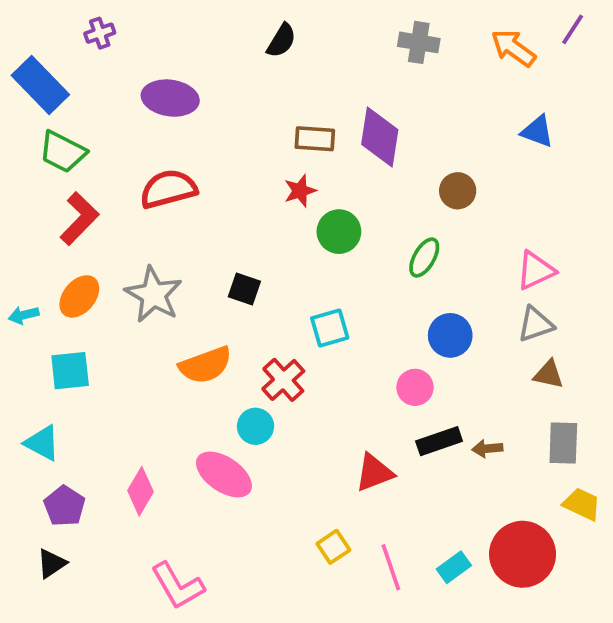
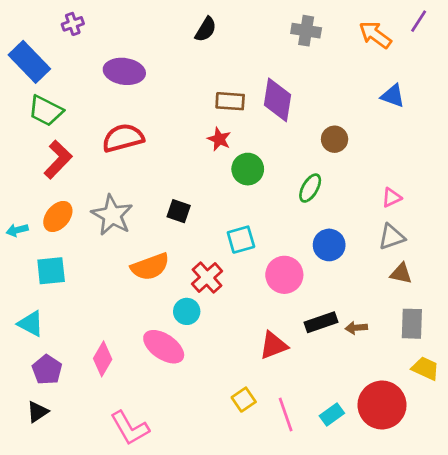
red star: (300, 191) -> (219, 139), turned -30
pink triangle: (536, 270) -> (391, 198), size x0.7
pink circle: (415, 387) -> (284, 275), moved, size x1.4

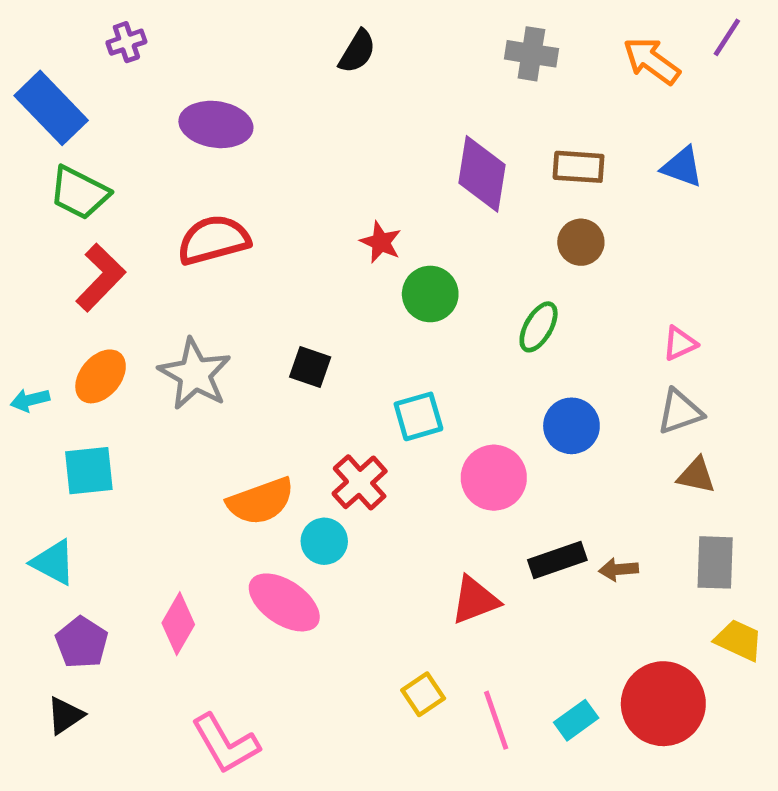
brown rectangle: (230, 101) -> (579, 167), moved
orange semicircle: (150, 267) -> (261, 501), moved

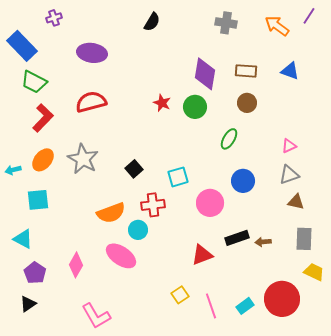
green circle: (430, 294) -> (195, 107), moved
black square: (310, 367) -> (134, 169), moved, turned 30
red cross: (360, 482) -> (153, 205), turned 35

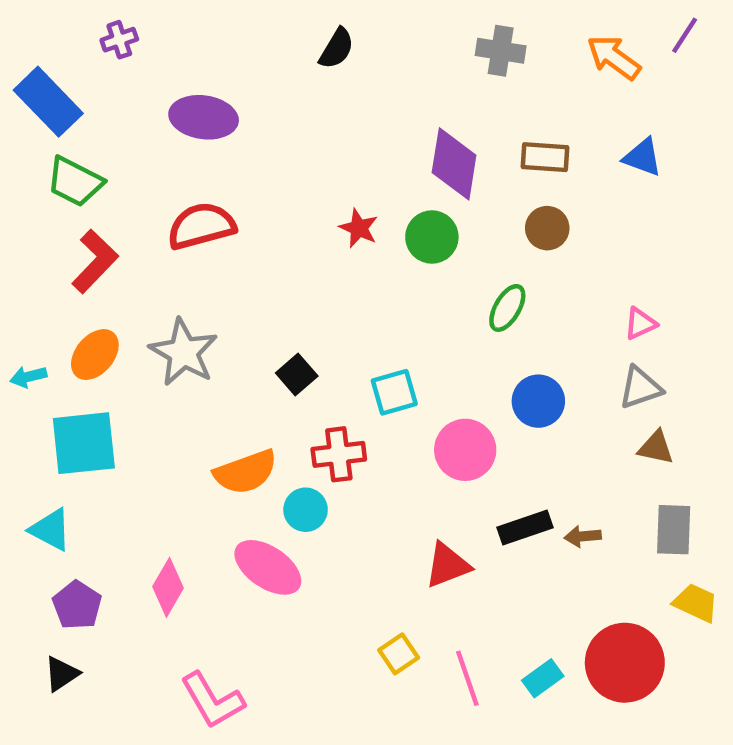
cyan square: (38, 200) -> (84, 443), size x1.4

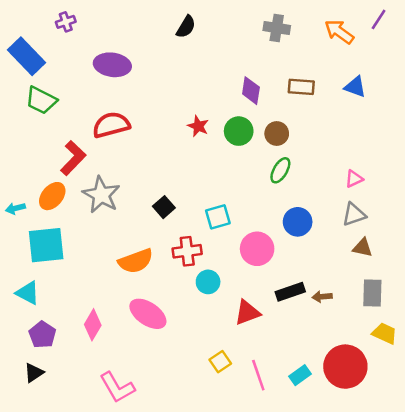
purple diamond: (454, 164) -> (251, 91), size x0.7
brown circle: (547, 228) -> (277, 133), moved
red L-shape: (95, 261) -> (73, 158), moved
cyan circle: (306, 510) -> (208, 282), moved

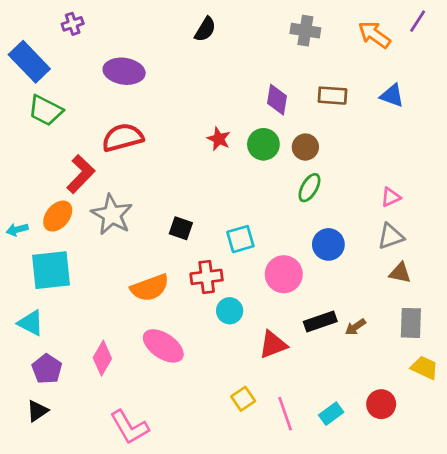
black square: (164, 207) -> (181, 228), turned -30
brown arrow: (322, 297) -> (355, 327), turned -30
red circle: (345, 367) -> (381, 404), size x0.6

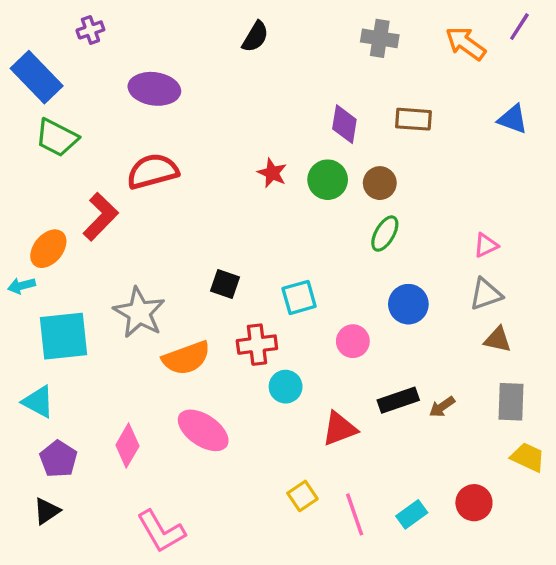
blue triangle: (392, 96) -> (513, 119), moved
gray star: (112, 215) -> (139, 313), moved
orange ellipse: (58, 216) -> (48, 249), moved
pink circle: (284, 274) -> (353, 341), size x0.7

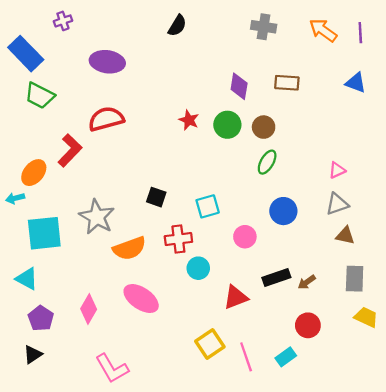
purple line: (519, 27) -> (360, 33), moved, turned -36
yellow square: (302, 496) -> (210, 344), size x1.4
red circle: (474, 503) -> (308, 325), moved

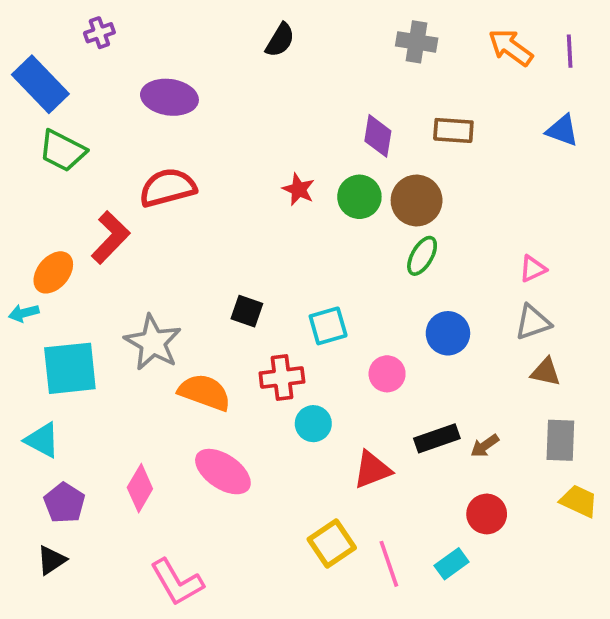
brown circle: (264, 127) -> (417, 201), size x1.4
orange semicircle: (129, 248) -> (205, 392), turned -140

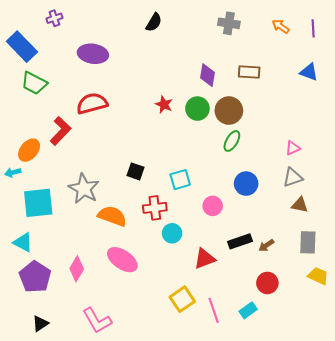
orange arrow: (511, 47) -> (281, 26), size x0.7
purple pentagon: (64, 503) -> (35, 277), size x1.4
black triangle: (51, 560) -> (40, 324), moved

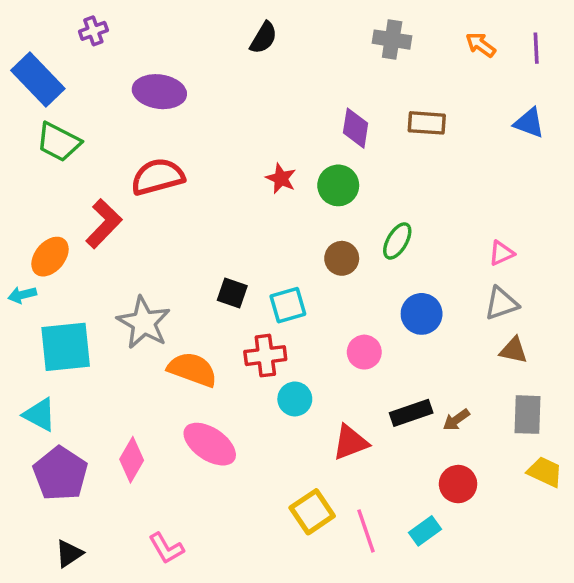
brown circle: (229, 111) -> (342, 258), moved, size x0.7
cyan square: (180, 180) -> (288, 305), moved
pink L-shape: (97, 320) -> (166, 548), size x0.7

